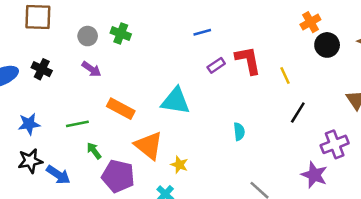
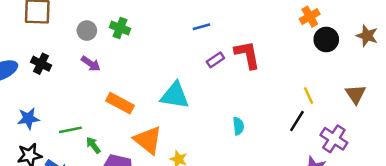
yellow line: (285, 76) -> (308, 96), moved
black line: (298, 112) -> (297, 121), moved
green line: (77, 124) -> (70, 130), moved
purple cross: (335, 144) -> (334, 139), turned -36

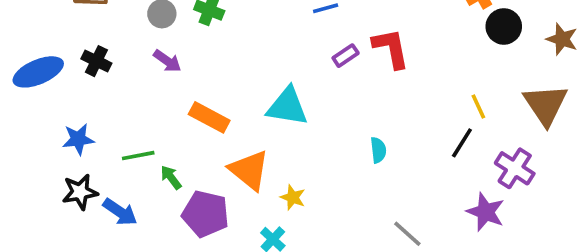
brown star: (367, 36) -> (562, 39), moved
brown triangle: (356, 94) -> (546, 105), size x1.5

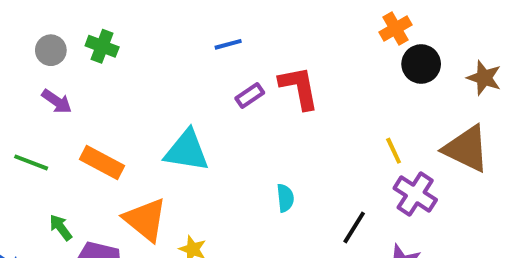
brown triangle: (546, 105) -> (466, 149), turned -30
black line: (462, 143) -> (354, 227), moved
green line: (138, 156) -> (31, 162), moved, turned 32
purple cross: (515, 168) -> (415, 194), moved

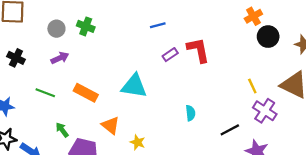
purple arrow: (57, 101) -> (60, 58), turned -60
orange triangle: (145, 220) -> (111, 125), size x0.7
black line: (354, 227) -> (230, 130), turned 30

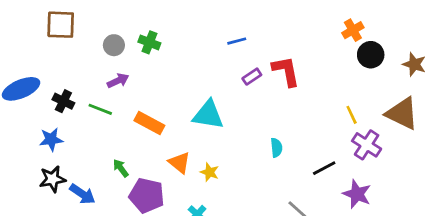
black cross: (16, 58) -> (63, 101), moved
green line: (45, 93) -> (100, 109), moved
yellow star: (138, 142) -> (210, 172), moved

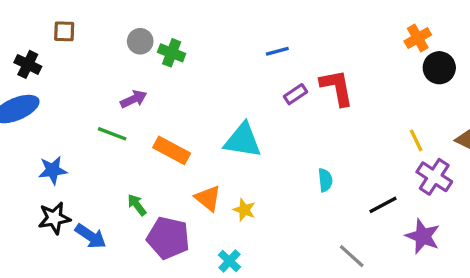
brown square: (61, 25) -> (64, 31), size x0.6
gray circle: (114, 45) -> (140, 41), moved
black cross: (63, 101) -> (28, 64), moved

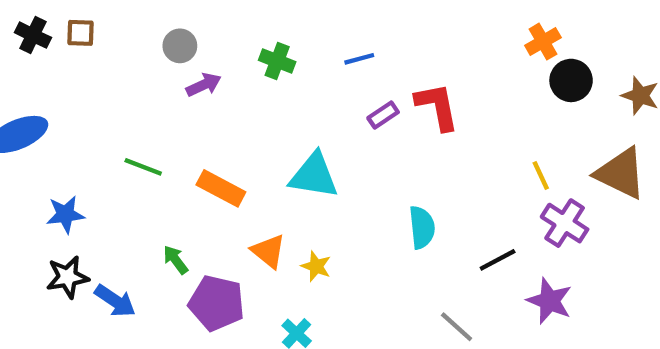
green cross: (172, 53) -> (277, 61), moved
black cross: (28, 64) -> (33, 35), moved
purple arrow: (134, 99) -> (204, 85), moved
cyan semicircle: (325, 180) -> (422, 227), size x1.4

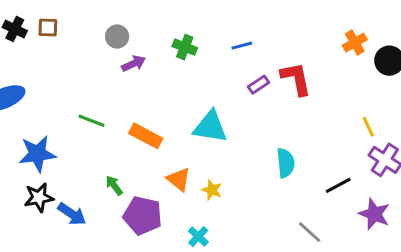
orange cross: (543, 42) -> (355, 43), moved
blue star: (65, 214) -> (37, 154), size x1.4

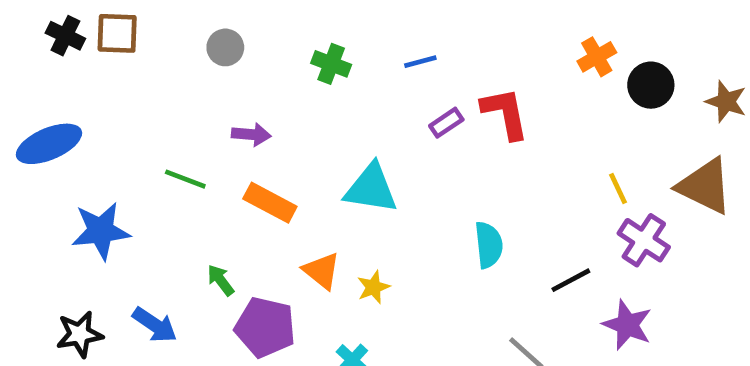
brown square: (48, 27) -> (117, 33), size x1.4
purple arrow: (134, 64) -> (251, 134), moved, turned 30
yellow star: (212, 190) -> (373, 287), turned 30
black star: (39, 197) -> (80, 334), moved

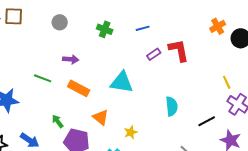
yellow star: (373, 287) -> (131, 132), moved

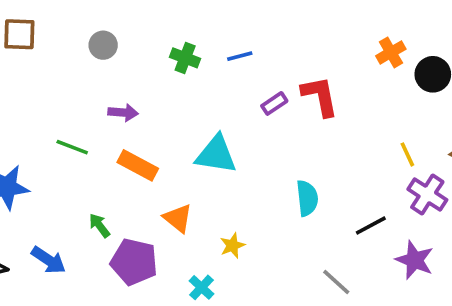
blue line: (143, 28) -> (240, 56), moved

